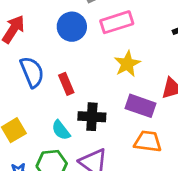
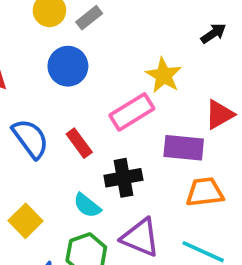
pink rectangle: (117, 22) -> (132, 112), moved
yellow star: (127, 64) -> (164, 75), moved

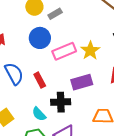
pink rectangle: (132, 112) -> (64, 51), moved
purple rectangle: (184, 148) -> (82, 82), moved, turned -30

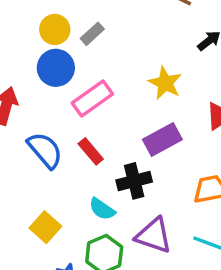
blue circle: (40, 38) -> (56, 68), moved
pink rectangle: (64, 51) -> (92, 99), moved

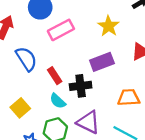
red rectangle: (91, 151) -> (55, 76), moved

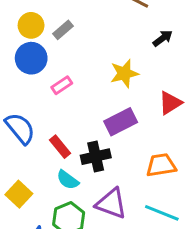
yellow star: (108, 26) -> (124, 73), turned 30
pink rectangle: (61, 30) -> (62, 85), size x0.6

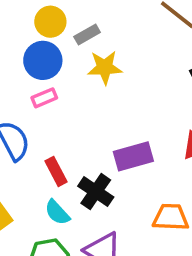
yellow star: (124, 73) -> (105, 68), moved
pink rectangle: (62, 85) -> (44, 98), moved
black cross: (96, 157) -> (96, 192), turned 36

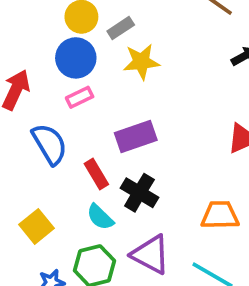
purple rectangle: (133, 156) -> (136, 137), moved

